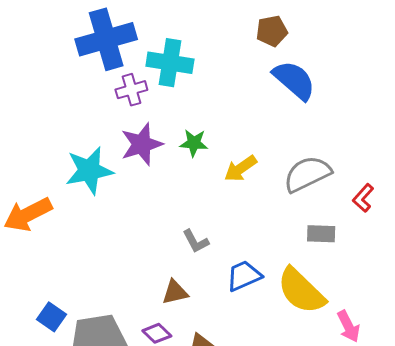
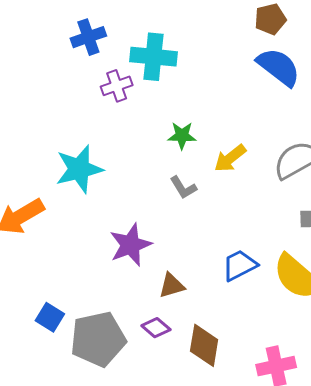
brown pentagon: (272, 31) -> (270, 19), moved
blue cross: (106, 39) -> (88, 37), size x0.6
purple star: (142, 144) -> (130, 245), moved
gray L-shape: (196, 241) -> (183, 188), moved

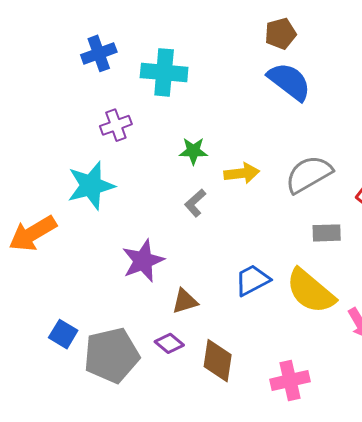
purple cross: (117, 86) -> (116, 125), moved
yellow arrow: (230, 158) -> (242, 173), turned -148
gray L-shape: (183, 188) -> (195, 203), turned 80

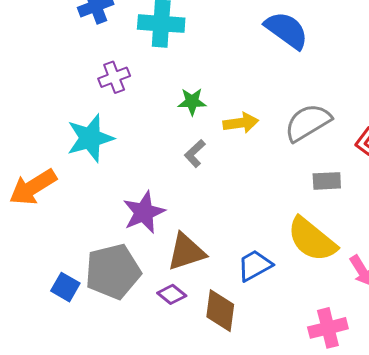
blue trapezoid: (252, 280) -> (255, 265), moved
brown triangle: (185, 301) -> (186, 252), size x1.5
gray pentagon: (112, 355) -> (113, 271), moved
pink cross: (290, 380) -> (328, 328), moved

